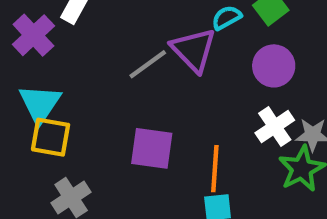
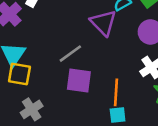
gray line: (148, 64) -> (70, 54), moved

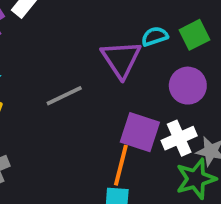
purple square: (79, 80) -> (140, 132), moved

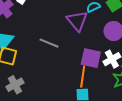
gray line: (64, 96) -> (49, 43), turned 54

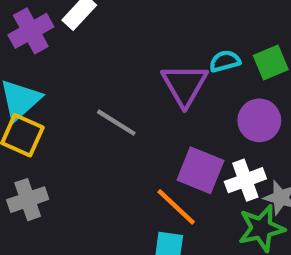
orange line: (83, 77) -> (176, 207), turned -65

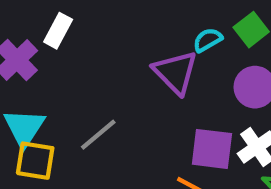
gray line: (116, 123) -> (98, 135), moved, turned -57

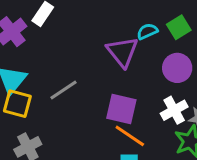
purple square: (212, 149) -> (121, 109), moved

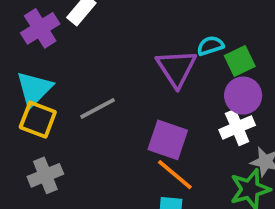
green square: (179, 27) -> (240, 61), moved
white cross: (174, 110) -> (237, 127), moved

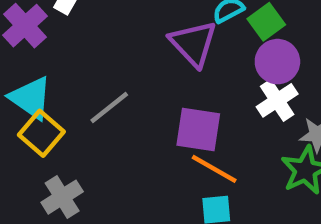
cyan triangle: (34, 89) -> (31, 98), turned -30
yellow square: (38, 120) -> (41, 133), turned 30

